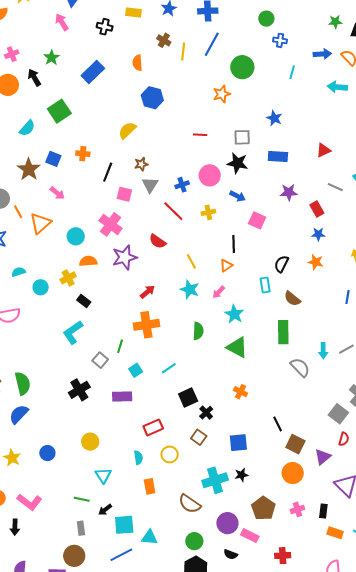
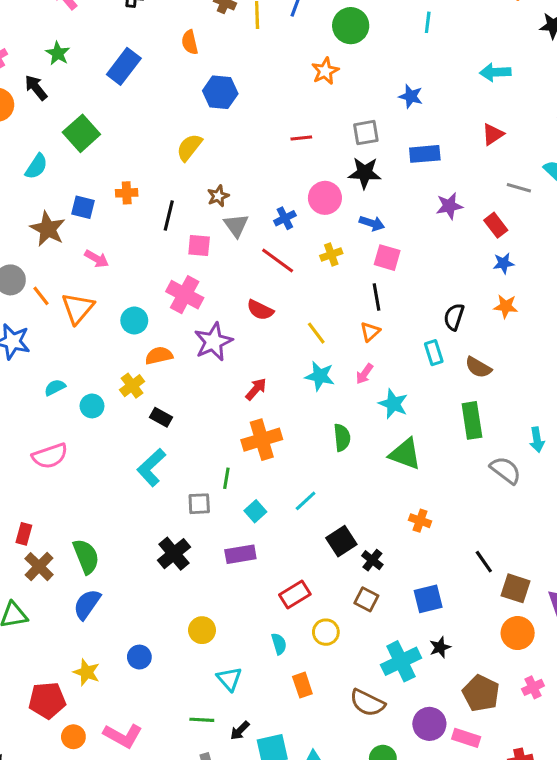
cyan arrow: (337, 87) -> (495, 72), moved
pink square: (257, 220) -> (387, 258), moved
gray square: (100, 360) -> (199, 504), turned -35

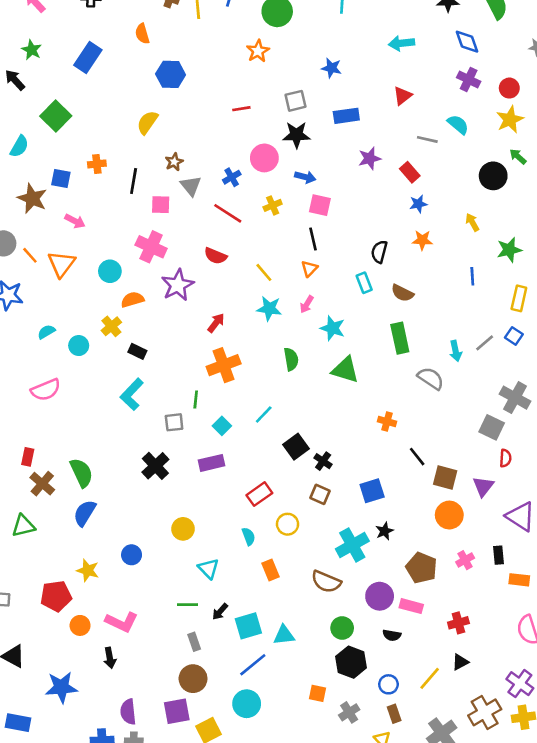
orange cross: (420, 521) -> (387, 422), moved

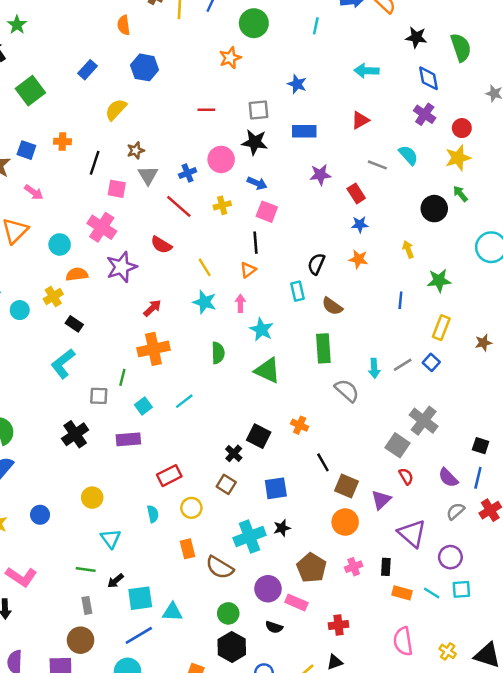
blue rectangle: (88, 57) -> (87, 70), moved, size x0.7
pink arrow: (307, 304) -> (240, 303), turned 140
black square: (296, 447) -> (259, 436), moved, turned -35
red semicircle: (505, 458) -> (406, 476), turned -42
orange rectangle: (271, 570) -> (188, 549), moved

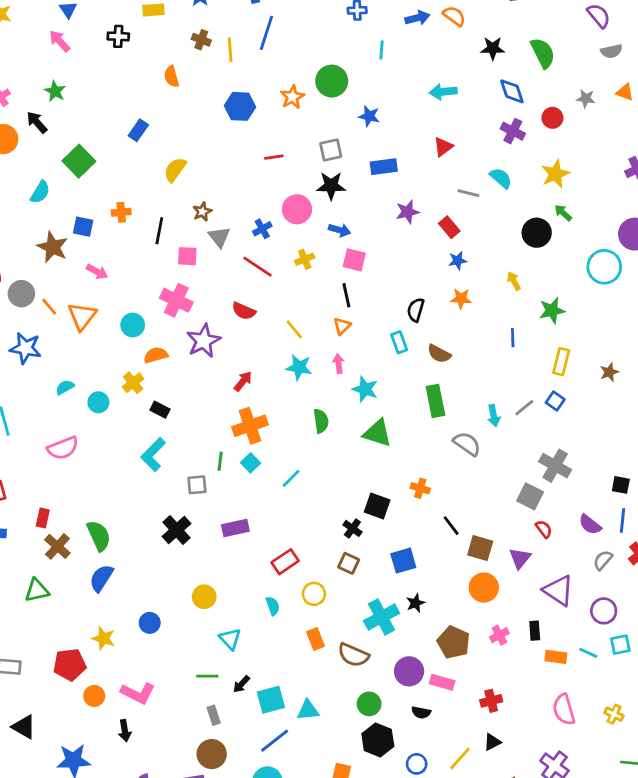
green circle: (254, 23) -> (332, 81), moved
blue hexagon: (145, 67) -> (240, 106), moved
red circle: (462, 128) -> (552, 118), moved
cyan square: (143, 406) -> (251, 463), moved

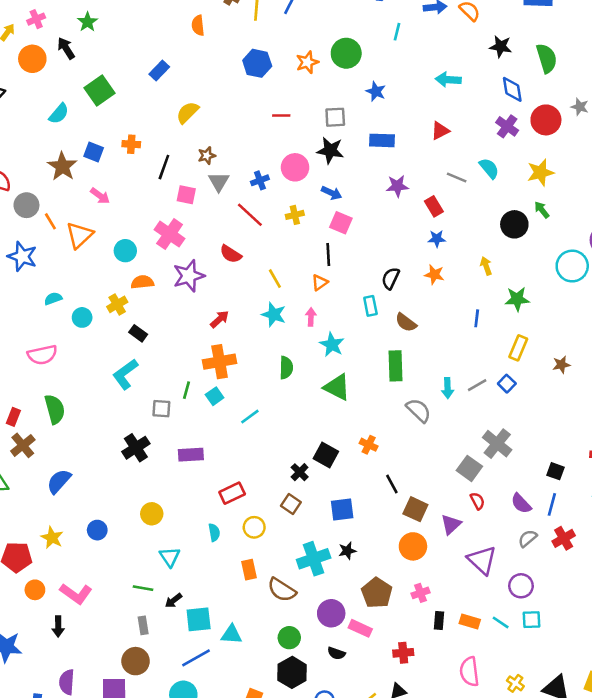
red circle: (552, 118) -> (546, 120), size x1.5
green semicircle: (99, 536) -> (55, 409), moved
black rectangle: (535, 631) -> (439, 620), moved

